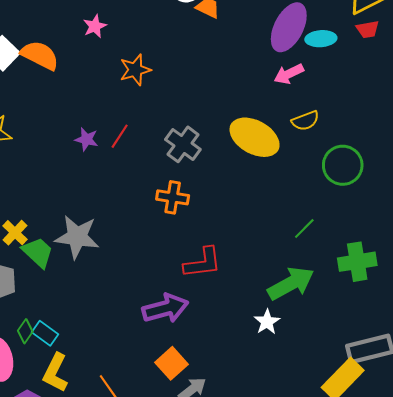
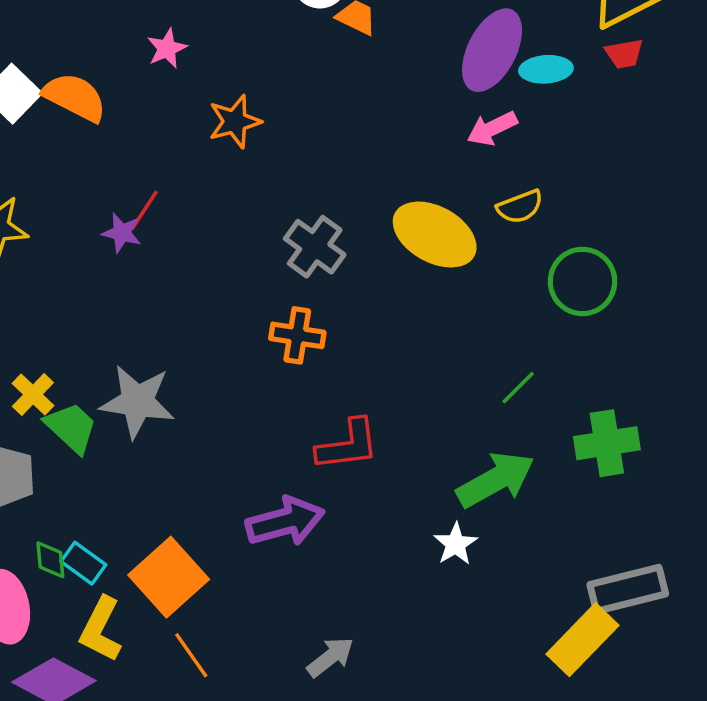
red line: (120, 136) -> (144, 210), moved
purple star: (87, 139) -> (122, 233), moved
green diamond: (25, 331) -> (50, 560), turned -40
orange square: (172, 363) -> (169, 577), moved, size x1.4

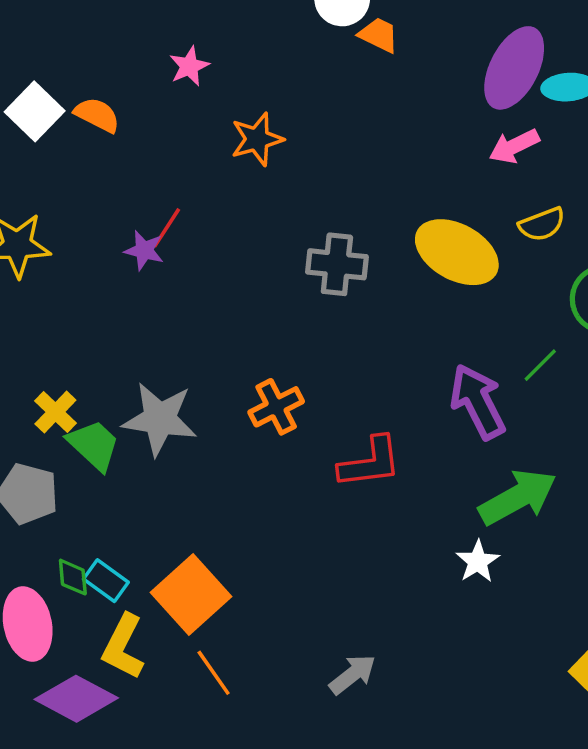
orange semicircle: (75, 97) -> (97, 115), size x0.7
gray cross: (315, 247) -> (337, 264), turned -30
orange cross: (297, 335) -> (276, 407), moved, turned -36
green line: (518, 388) -> (540, 365), moved
purple arrow: (285, 521) -> (478, 402), moved, turned -102

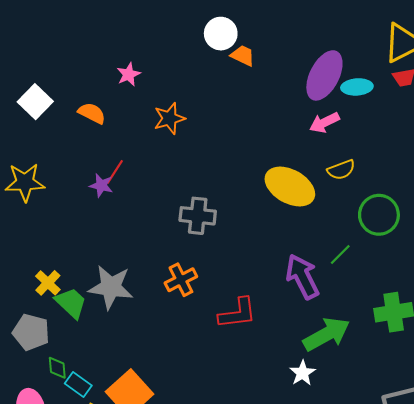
orange semicircle: (97, 115) -> (92, 113), moved
gray cross: (337, 264) -> (198, 216), moved
green diamond: (73, 577) -> (57, 368), moved

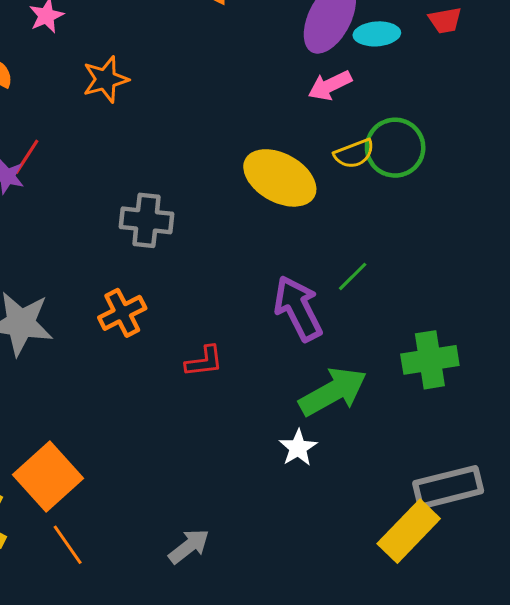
green circle: (379, 215) -> (395, 148), moved
red L-shape: (237, 313) -> (204, 361), size x0.7

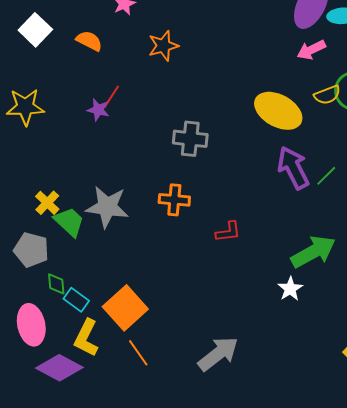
purple arrow: (298, 308) -> (293, 168), moved
orange cross: (122, 313) -> (174, 200), turned 32
gray arrow: (189, 546) -> (218, 354), size x1.5

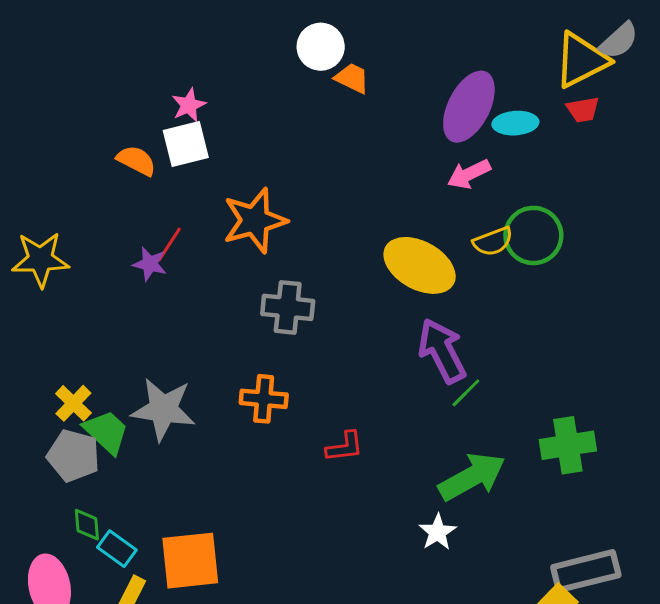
white square: (35, 30) -> (186, 144), moved, turned 32
orange star: (163, 46) -> (255, 220), moved, size x1.4
green line: (326, 176) -> (466, 393), moved
gray pentagon: (31, 250) -> (73, 456), moved
orange square: (125, 308) -> (190, 561), turned 36

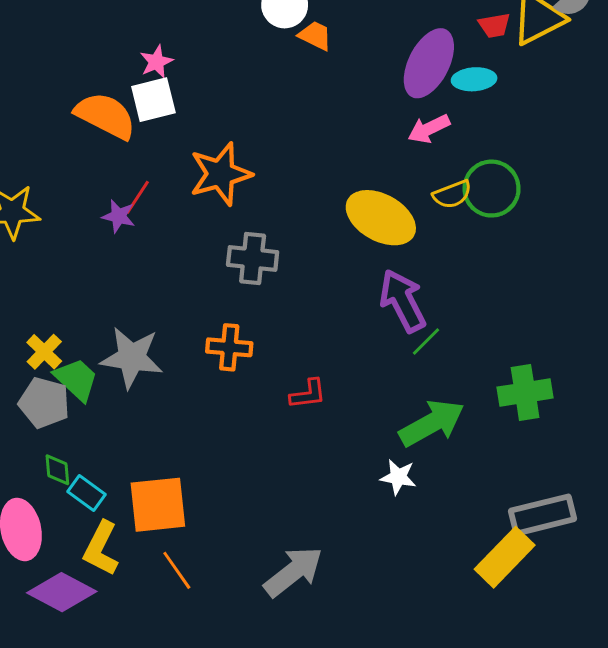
red trapezoid: (583, 110) -> (494, 25), moved
orange semicircle: (136, 161) -> (105, 116), size x1.6
white star: (438, 532) -> (398, 477), turned -30

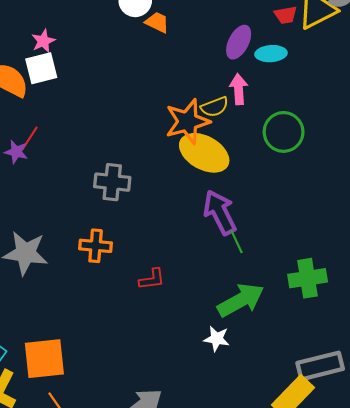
purple ellipse: (429, 63) -> (239, 42), size x0.7
pink arrow: (429, 129) -> (239, 89), turned 112
orange star: (221, 174) -> (187, 122), moved
yellow semicircle: (452, 194) -> (215, 107), moved
green line: (426, 342) -> (237, 242), turned -70

